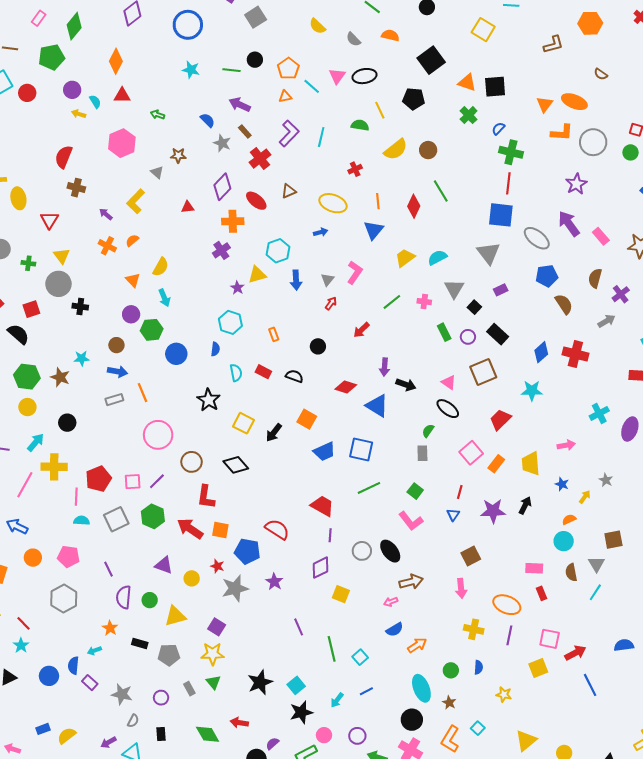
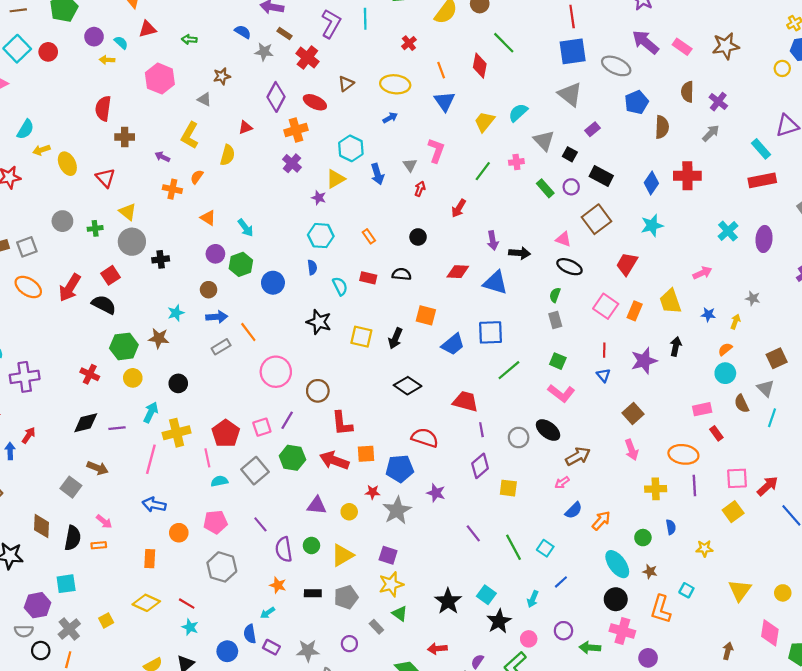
yellow semicircle: (161, 267) -> (228, 155), moved
brown semicircle: (564, 304) -> (662, 127), turned 50
black diamond: (236, 465) -> (408, 386), moved

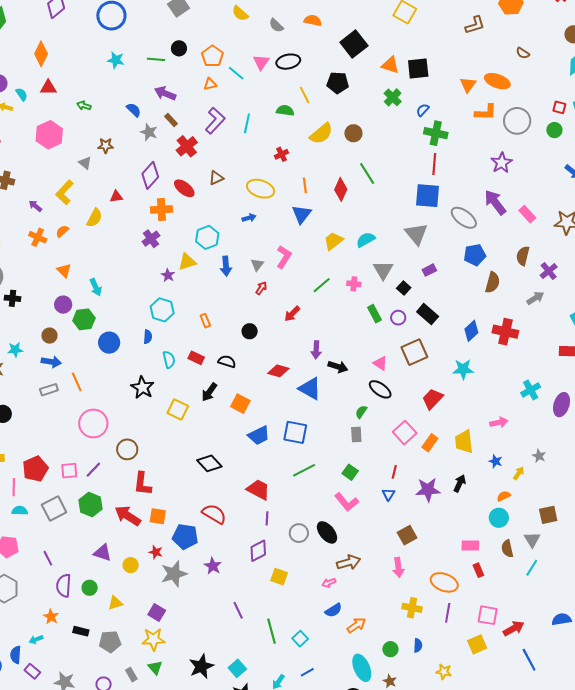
black arrow: (395, 338) -> (209, 392), moved
yellow triangle: (342, 555) -> (115, 603), size x0.7

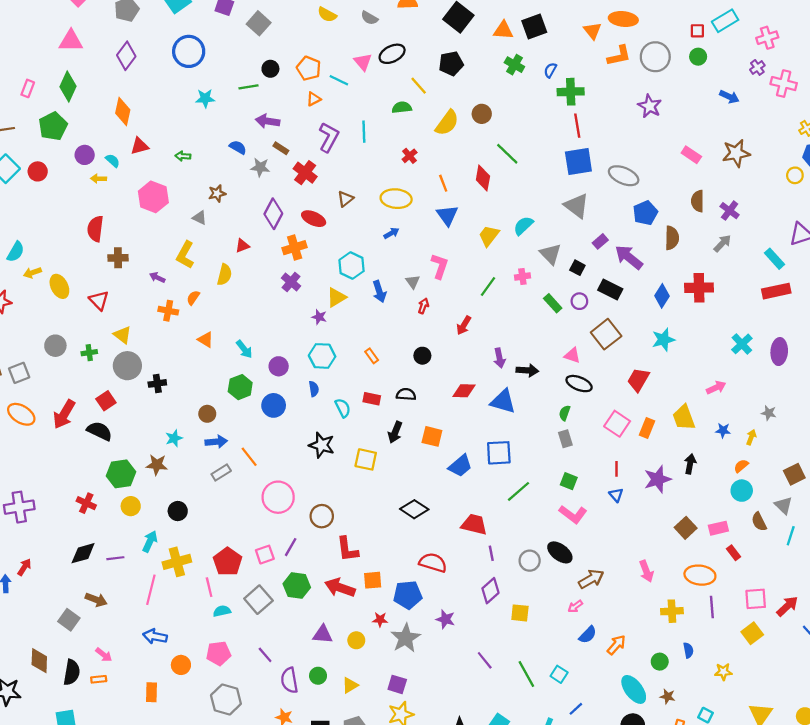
purple arrow: (495, 202) -> (629, 257), moved
purple circle: (63, 305) -> (279, 366), moved
brown square: (407, 535) -> (686, 528), moved

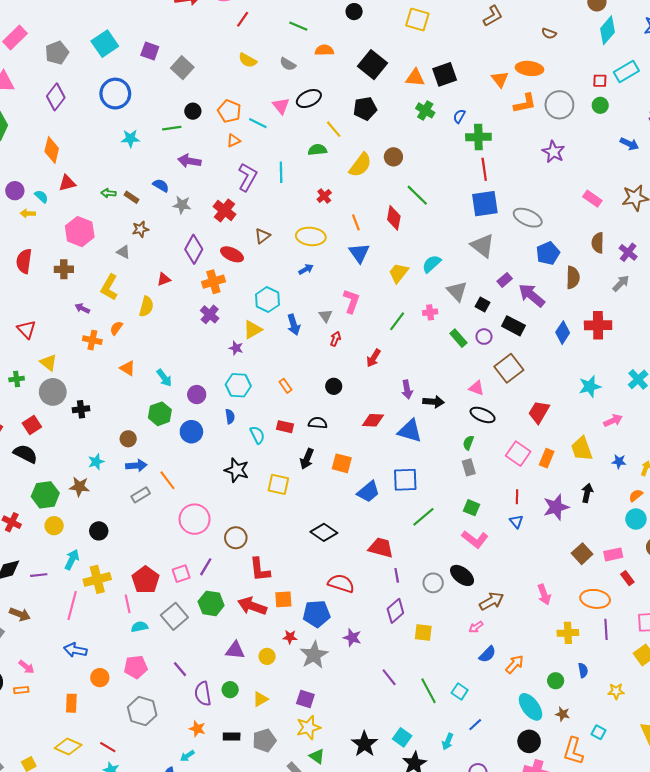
brown rectangle: (281, 148) -> (132, 197), moved
brown cross: (118, 258) -> (64, 269), moved
cyan star: (663, 340) -> (590, 386), moved

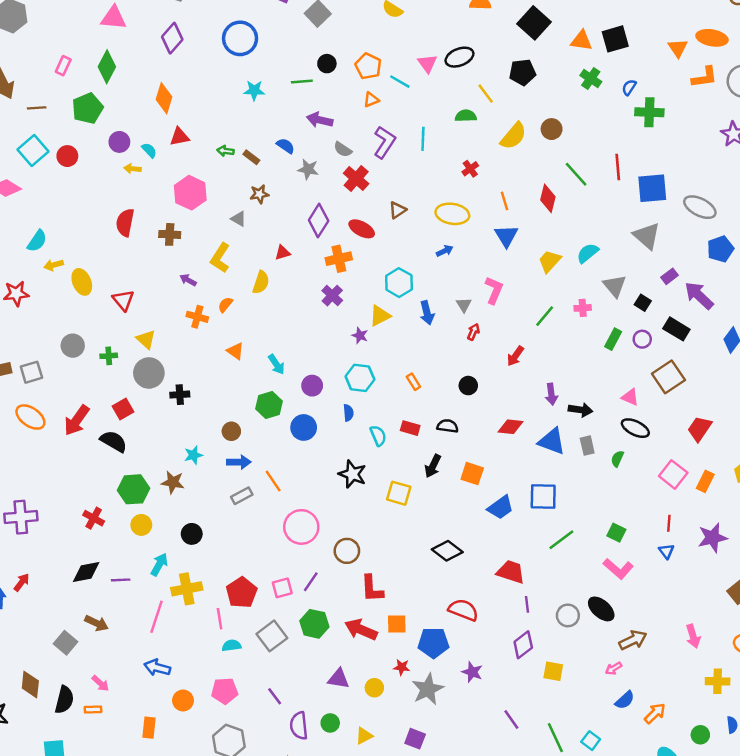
gray semicircle: (288, 64) -> (343, 149), moved
red line: (484, 169) -> (618, 167), moved
green rectangle: (458, 338) -> (613, 339), turned 66
gray rectangle: (469, 467) -> (587, 446), moved

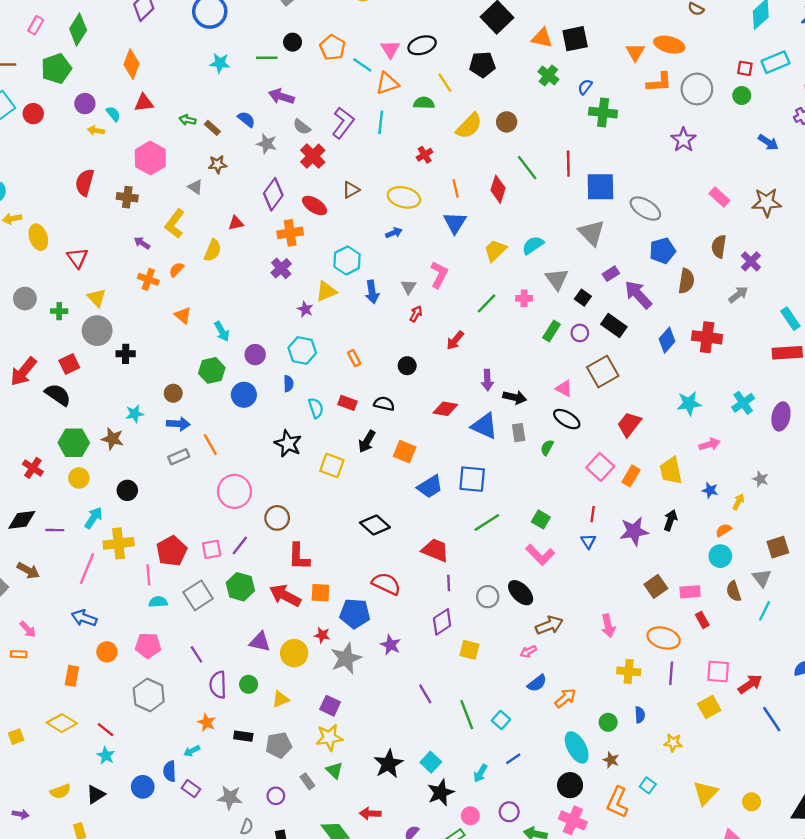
orange triangle: (371, 100) -> (387, 83), moved, size x1.5
yellow circle: (374, 688) -> (294, 653), size x1.5

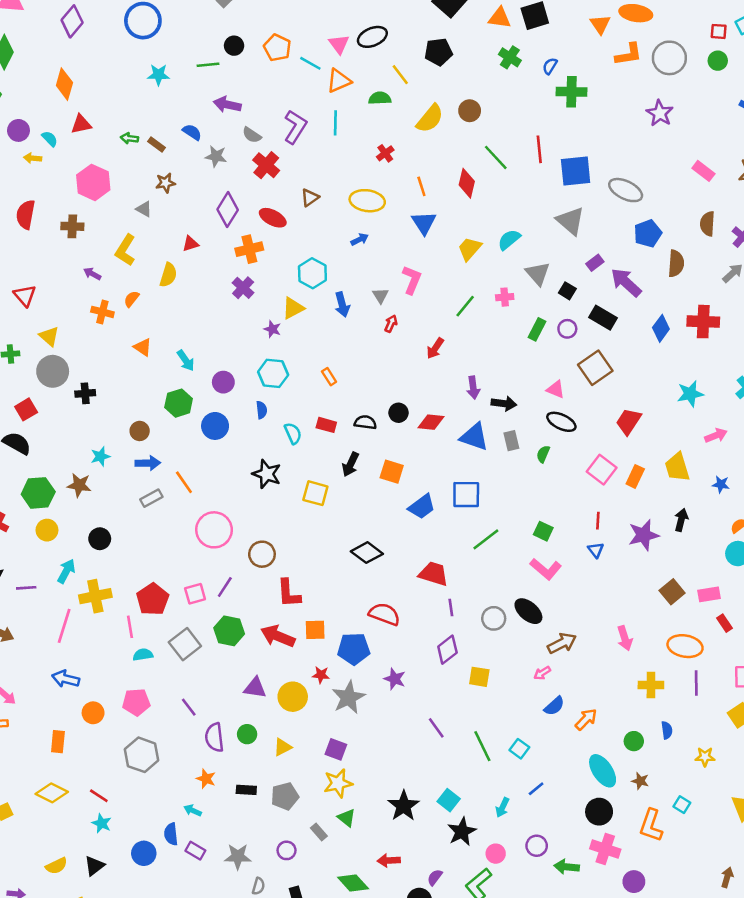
black circle: (407, 366) -> (399, 413), moved
cyan arrow: (192, 751) -> (193, 810), turned 56

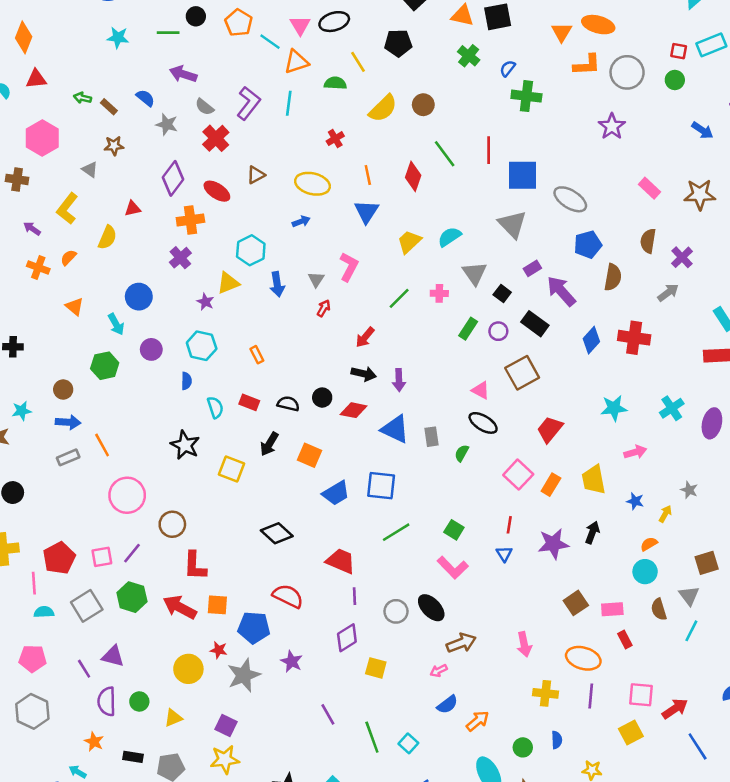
black arrow: (504, 403) -> (364, 374), moved
blue circle: (215, 426) -> (139, 297), moved
purple triangle: (255, 688) -> (113, 656), moved

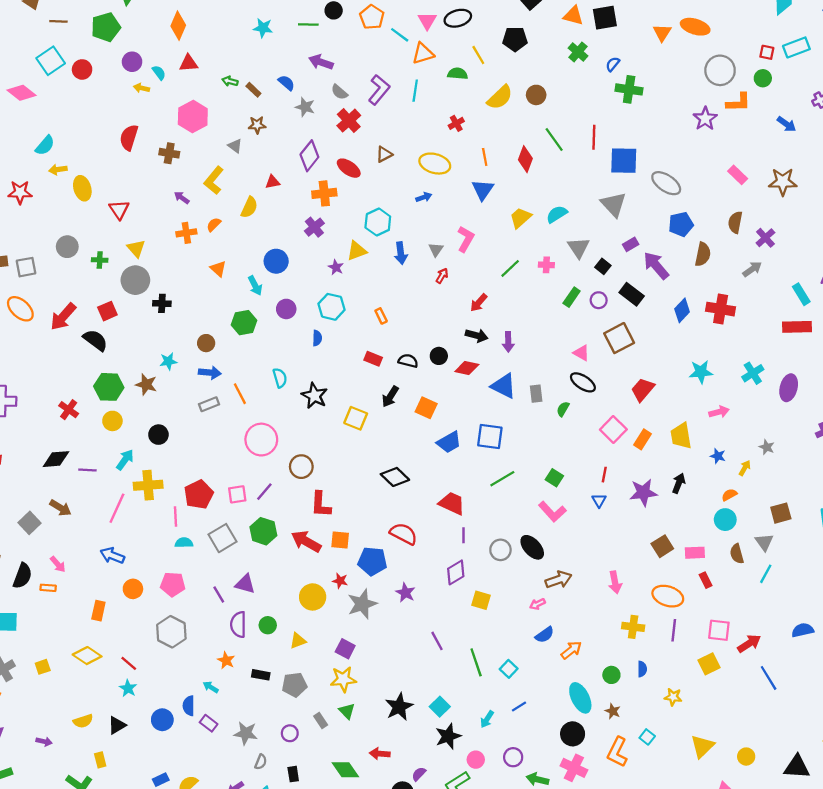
orange L-shape: (587, 65) -> (738, 102), moved
orange cross: (38, 268) -> (186, 233), turned -30
cyan semicircle: (215, 407) -> (280, 378), moved

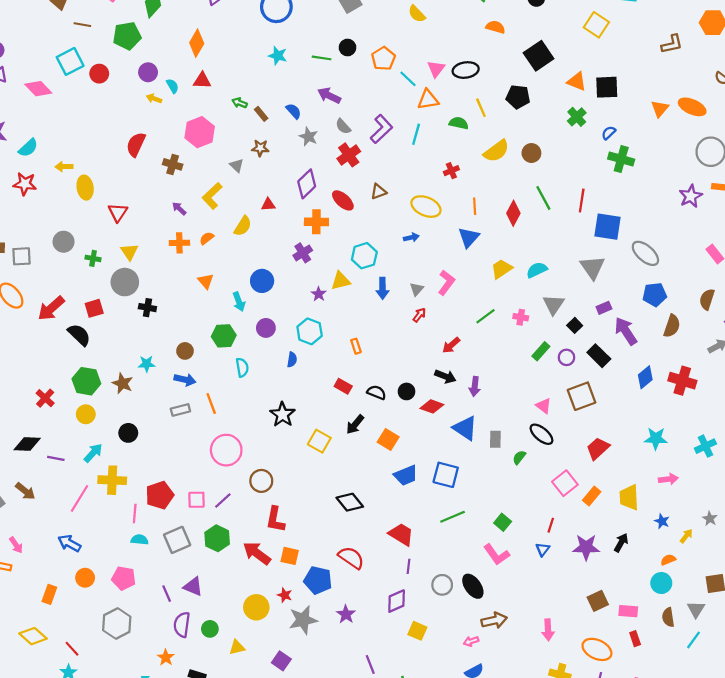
cyan semicircle: (45, 145) -> (28, 148), moved
cyan semicircle: (280, 378) -> (242, 367), moved

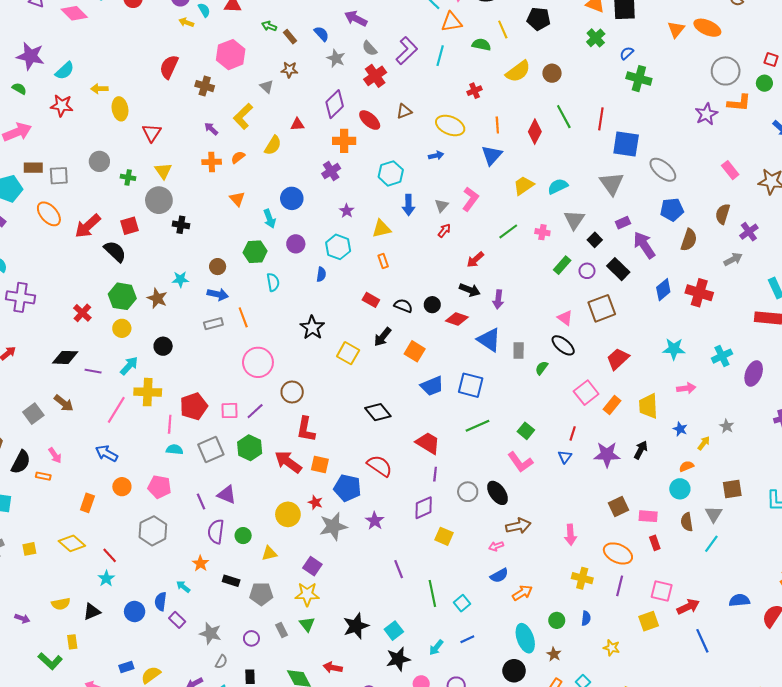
yellow triangle: (341, 281) -> (381, 229), moved

